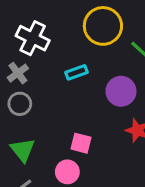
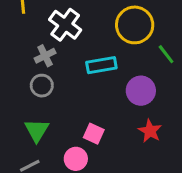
cyan rectangle: (77, 72) -> (101, 65), size x1.4

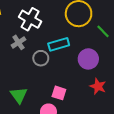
gray circle: (42, 86) -> (41, 58), moved

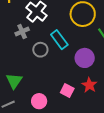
cyan rectangle: (59, 44) -> (59, 40), turned 60
pink square: (59, 93) -> (67, 91), moved

